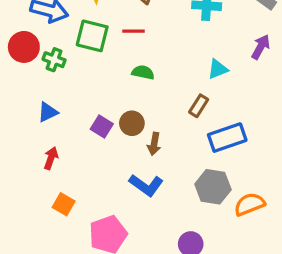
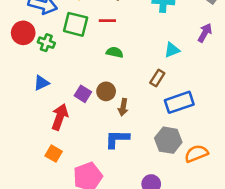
red arrow: (51, 158) -> (60, 117), moved, size x1.5
blue L-shape: (146, 185) -> (117, 139), turned 145

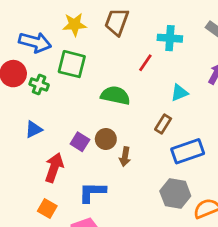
red line: (107, 21) -> (145, 63), moved, turned -56
green semicircle: (115, 52) -> (115, 95), size x1.5
blue L-shape: (117, 139) -> (92, 192), moved

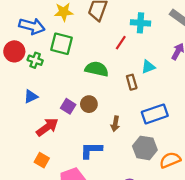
brown rectangle: (163, 124) -> (132, 82), moved, turned -48
brown arrow: (125, 157) -> (115, 124), moved
red arrow: (54, 168) -> (47, 127), turned 35
blue L-shape: (92, 192) -> (91, 150), moved

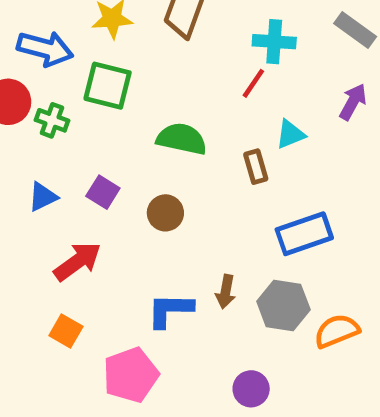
red line: (121, 43) -> (253, 83), moved
purple square: (68, 106) -> (103, 192), moved
brown arrow: (115, 124) -> (226, 292), moved

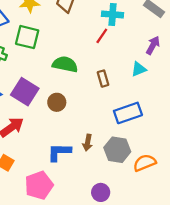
cyan triangle: (290, 134) -> (139, 69), moved
purple square: (103, 192) -> (25, 92), size x1.6

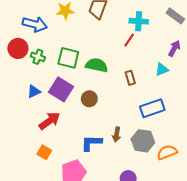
green square: (27, 37) -> (68, 58), moved

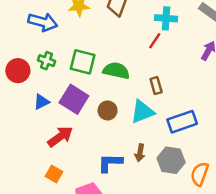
red circle: (18, 48) -> (18, 71), moved
cyan triangle: (162, 69) -> (142, 112), moved, size x1.5
orange semicircle: (167, 152) -> (200, 174), turned -48

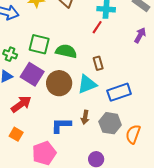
green cross: (47, 61) -> (10, 54), moved
brown circle: (108, 110) -> (59, 83), size x1.6

